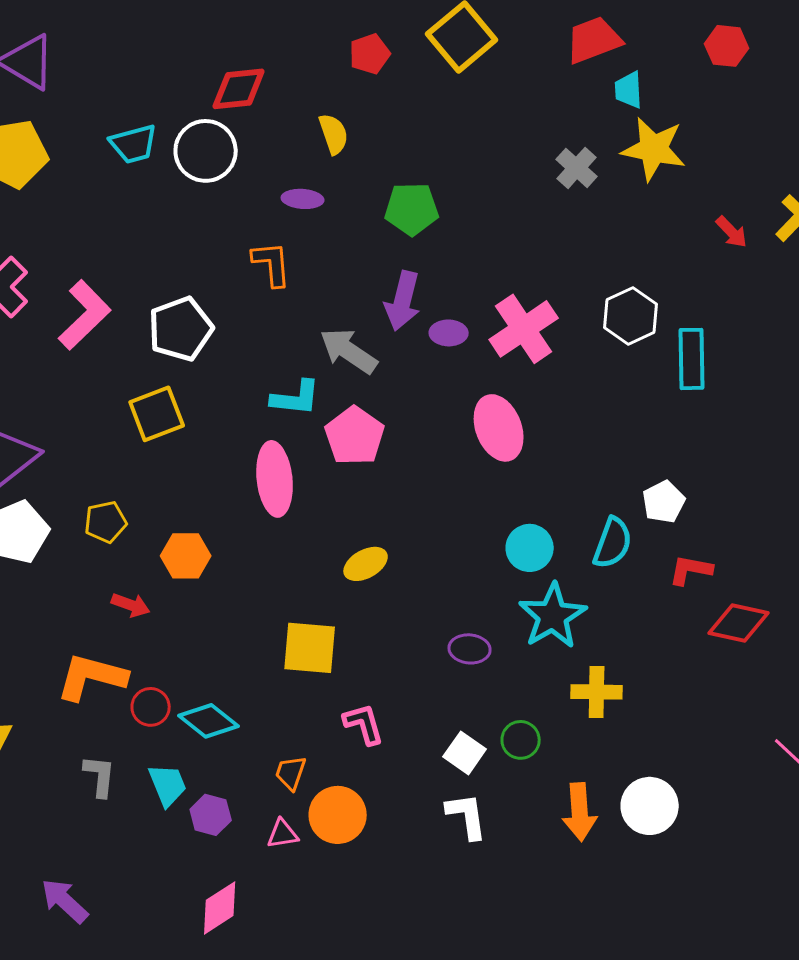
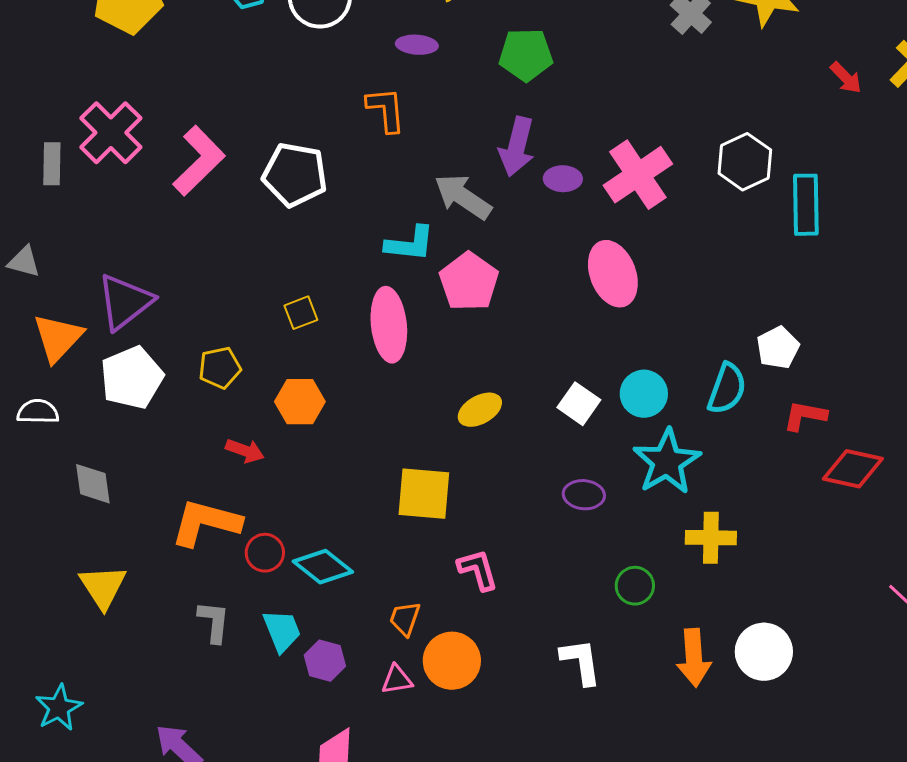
white pentagon: (181, 329) -> (295, 175), turned 30
yellow square: (157, 414) -> (301, 313), moved, size x0.6
white square: (465, 753) -> (579, 404), moved

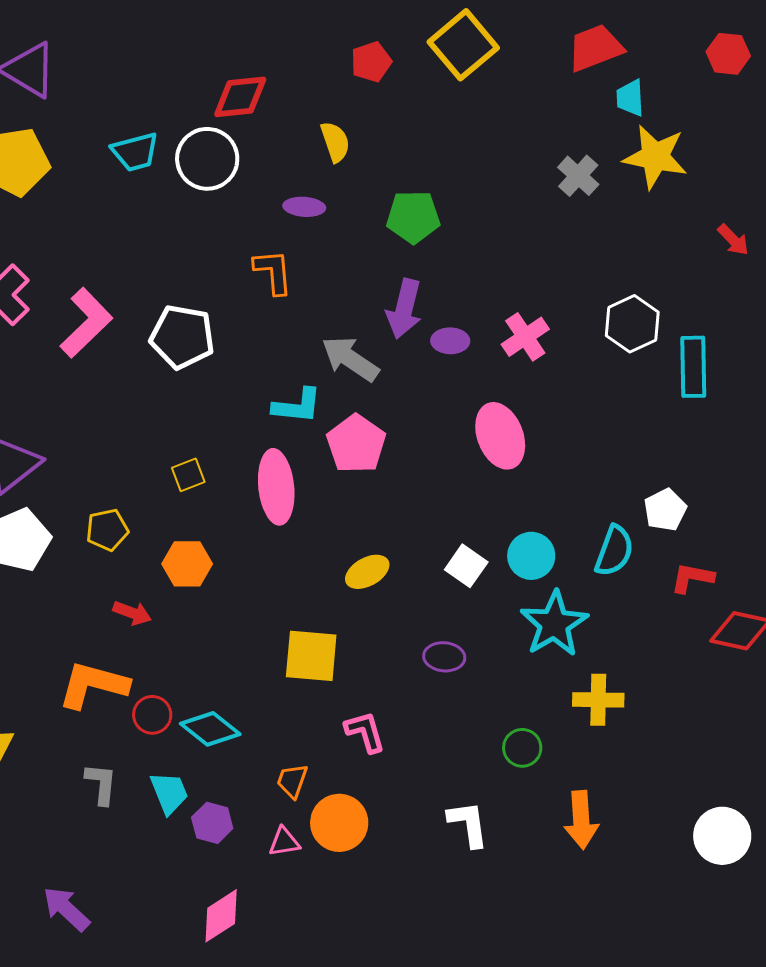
pink cross: (638, 175) -> (525, 337), size x0.7
purple ellipse: (584, 495) -> (444, 657), moved
white circle: (764, 652) -> (722, 836), moved

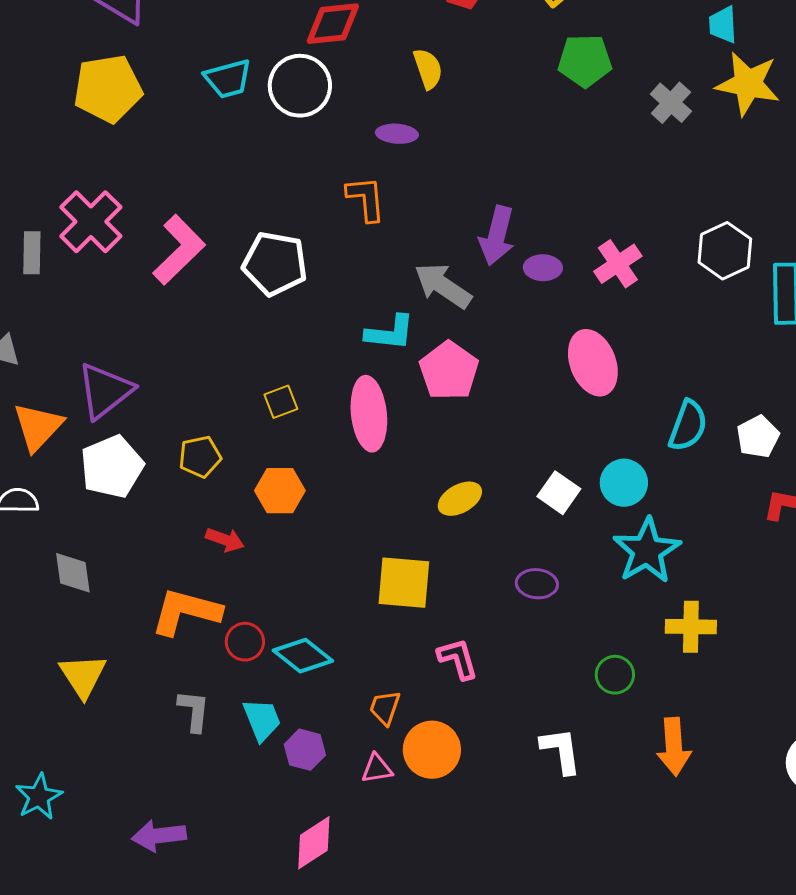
green pentagon: (413, 217) -> (585, 61), moved
cyan semicircle: (614, 551) -> (688, 426), moved
purple arrow: (66, 909) -> (159, 836), turned -50

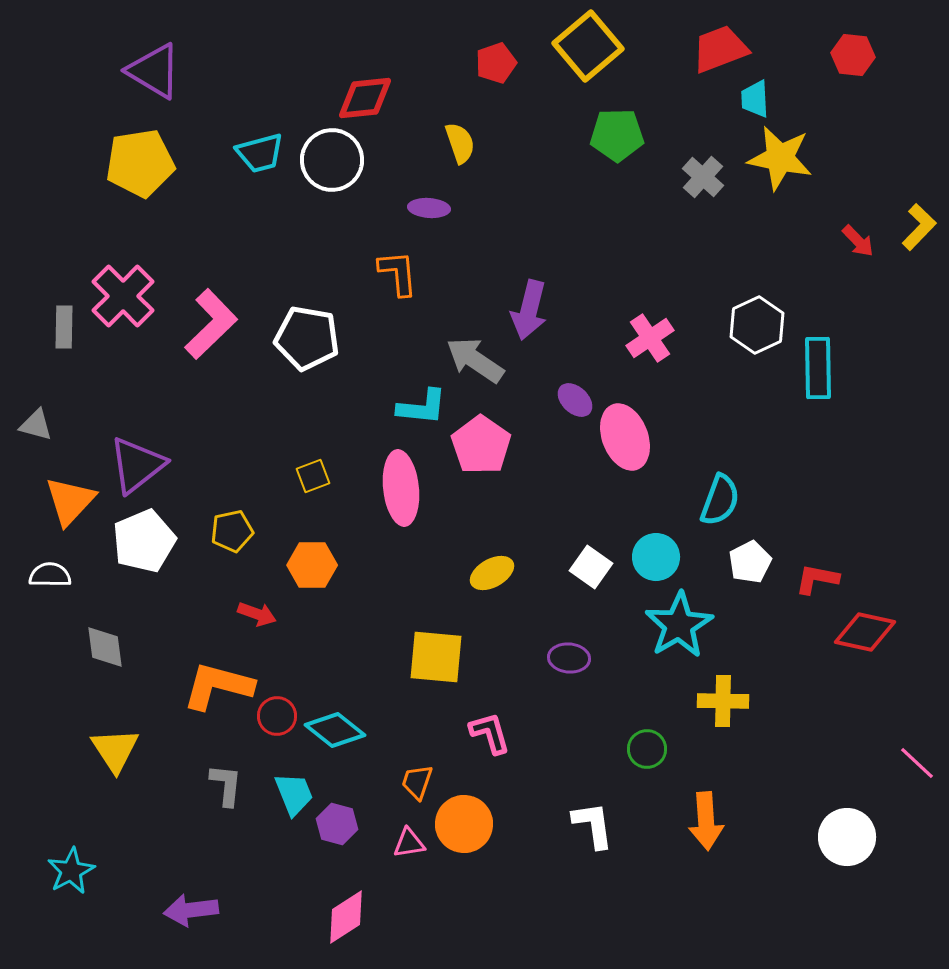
purple ellipse: (543, 268) -> (575, 400), moved, turned 42
white pentagon: (758, 437) -> (750, 562), moved

